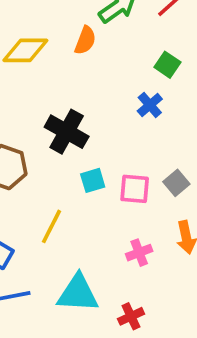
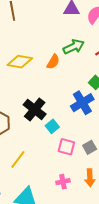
blue cross: (150, 105) -> (82, 103), size x1.6
cyan square: (93, 180) -> (52, 126), moved, turned -32

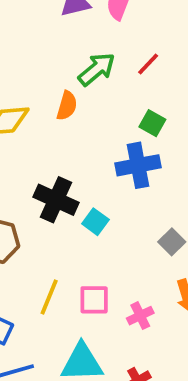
blue cross: (82, 103) -> (138, 165), turned 35
pink square: (66, 147) -> (94, 300), moved

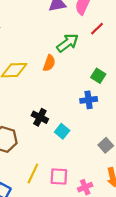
red line: (148, 64) -> (97, 29), moved
blue cross: (138, 165) -> (89, 100), size x0.7
black cross: (56, 200) -> (40, 117), size x0.7

